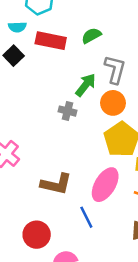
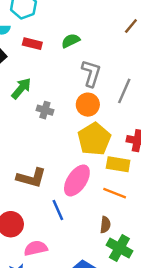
red rectangle: (51, 41) -> (32, 44), size x0.7
green arrow: (86, 85) -> (21, 88), moved

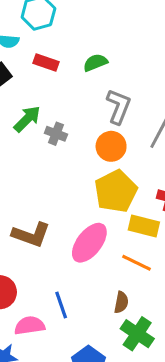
gray cross: (45, 110) -> (56, 134), moved
blue line: (58, 210) -> (61, 305), moved

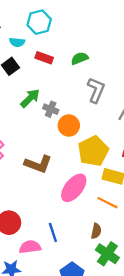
orange circle: (111, 146) -> (69, 126), moved
brown L-shape: (31, 235) -> (38, 164), moved

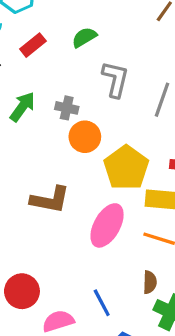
red rectangle: (44, 58) -> (33, 45), turned -49
gray cross: (51, 109) -> (67, 108), moved
blue line: (53, 232) -> (102, 303), moved

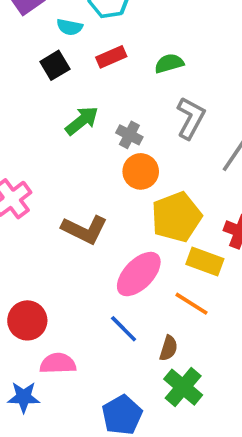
blue line: (102, 303) -> (124, 329), moved, turned -32

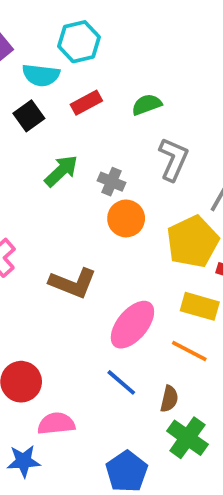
cyan semicircle: (70, 27) -> (41, 75), size x1.4
yellow pentagon: (176, 217) -> (193, 242), moved

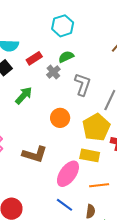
cyan hexagon: (79, 42) -> (63, 26), moved
gray cross: (111, 182) -> (53, 72), moved, turned 32
yellow rectangle: (200, 306) -> (90, 155), moved
orange line: (189, 351) -> (99, 185), turned -30

